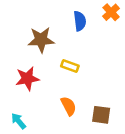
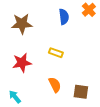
brown star: (41, 40) -> (22, 24), moved

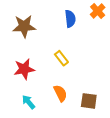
yellow rectangle: (56, 53) -> (61, 58), turned 32
cyan arrow: (15, 97) -> (29, 102), moved

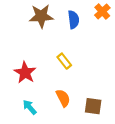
brown star: (24, 26) -> (41, 16), moved
red star: (24, 69) -> (25, 73), turned -30

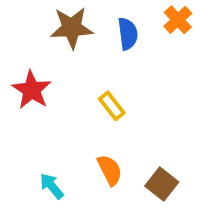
red star: (25, 73) -> (32, 90), moved
brown square: (93, 106) -> (162, 184), turned 30

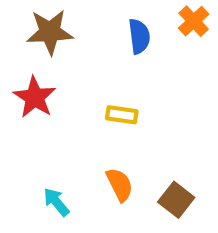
brown star: (72, 28) -> (50, 32), moved
yellow rectangle: (112, 106) -> (122, 115), turned -44

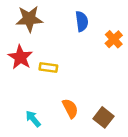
orange cross: (194, 21) -> (114, 39), moved
yellow rectangle: (122, 115) -> (48, 67), moved

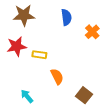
red star: (20, 57) -> (17, 46), turned 30
orange semicircle: (70, 108) -> (57, 76), moved

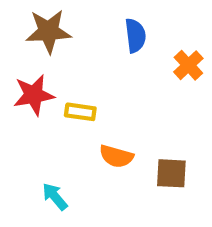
orange semicircle: (57, 76) -> (116, 156), turned 133
brown square: (84, 95) -> (171, 173), moved, turned -35

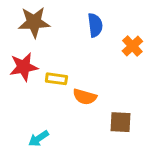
orange semicircle: (116, 156) -> (85, 97), moved
cyan arrow: (55, 197) -> (39, 138), turned -84

